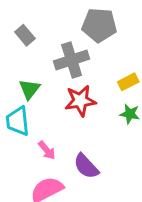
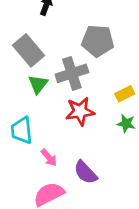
gray rectangle: (25, 35) -> (28, 50), size x1.6
green triangle: (29, 89) -> (38, 84), moved

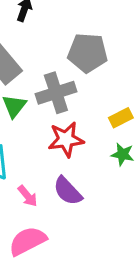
purple semicircle: (85, 172) -> (68, 191), moved

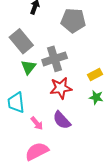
gray pentagon: (88, 53) -> (73, 20), moved

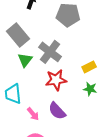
gray cross: (55, 59) -> (50, 52), turned -35

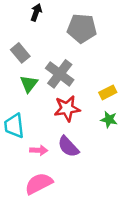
gray rectangle: (18, 35) -> (20, 53), size x0.7
pink arrow: (33, 114) -> (39, 150), turned -48

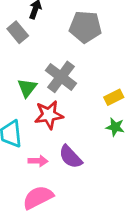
gray rectangle: (20, 53) -> (18, 32), moved
red star: (67, 108) -> (49, 115), moved

